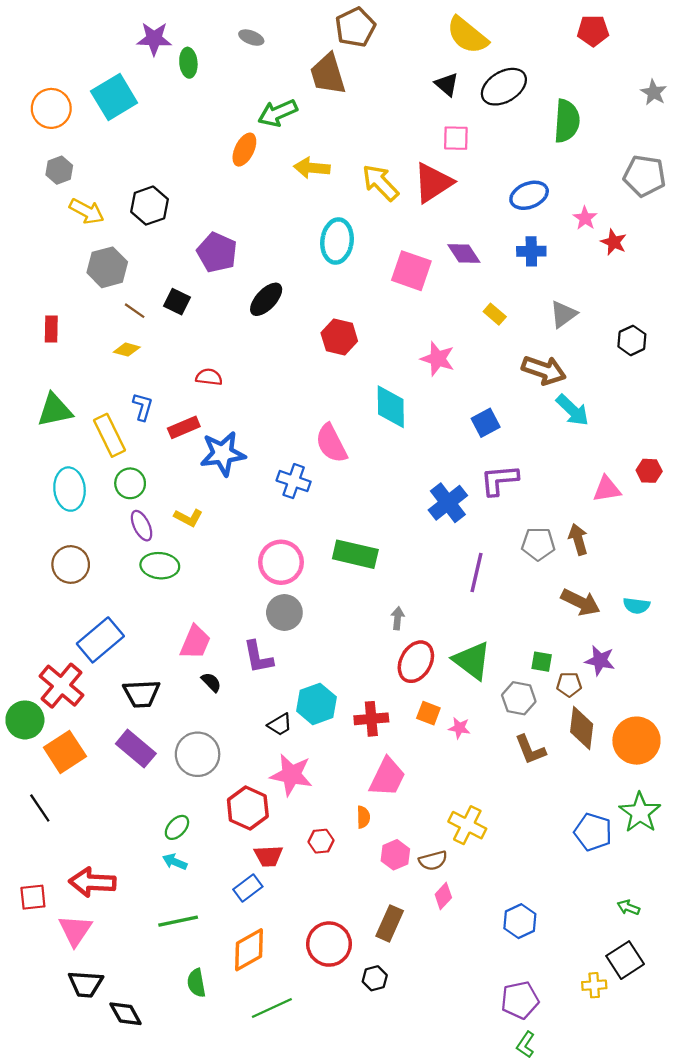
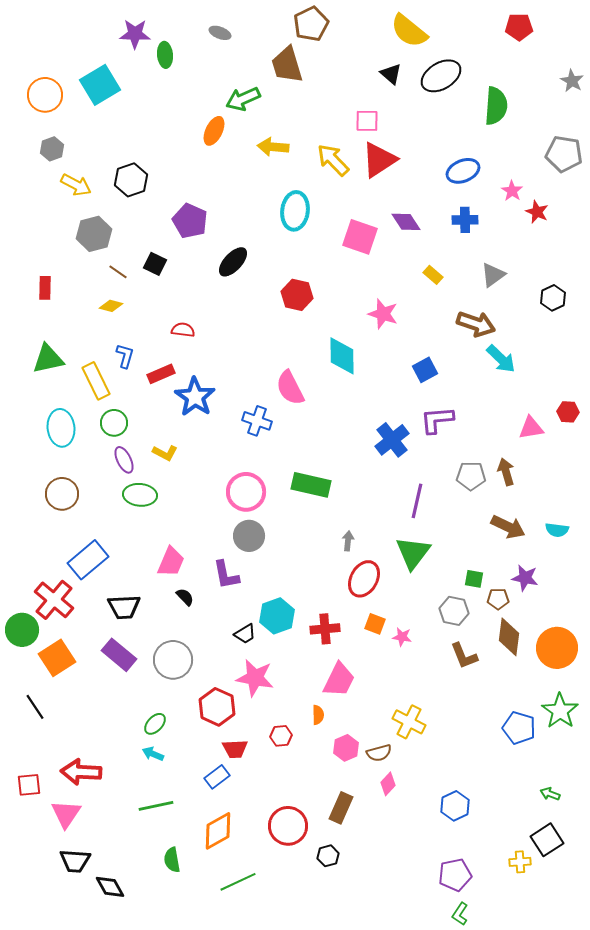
pink square: (456, 138) -> (367, 121), moved
blue star: (223, 454) -> (195, 397), turned -30
green triangle: (472, 661) -> (413, 553), moved, turned 30

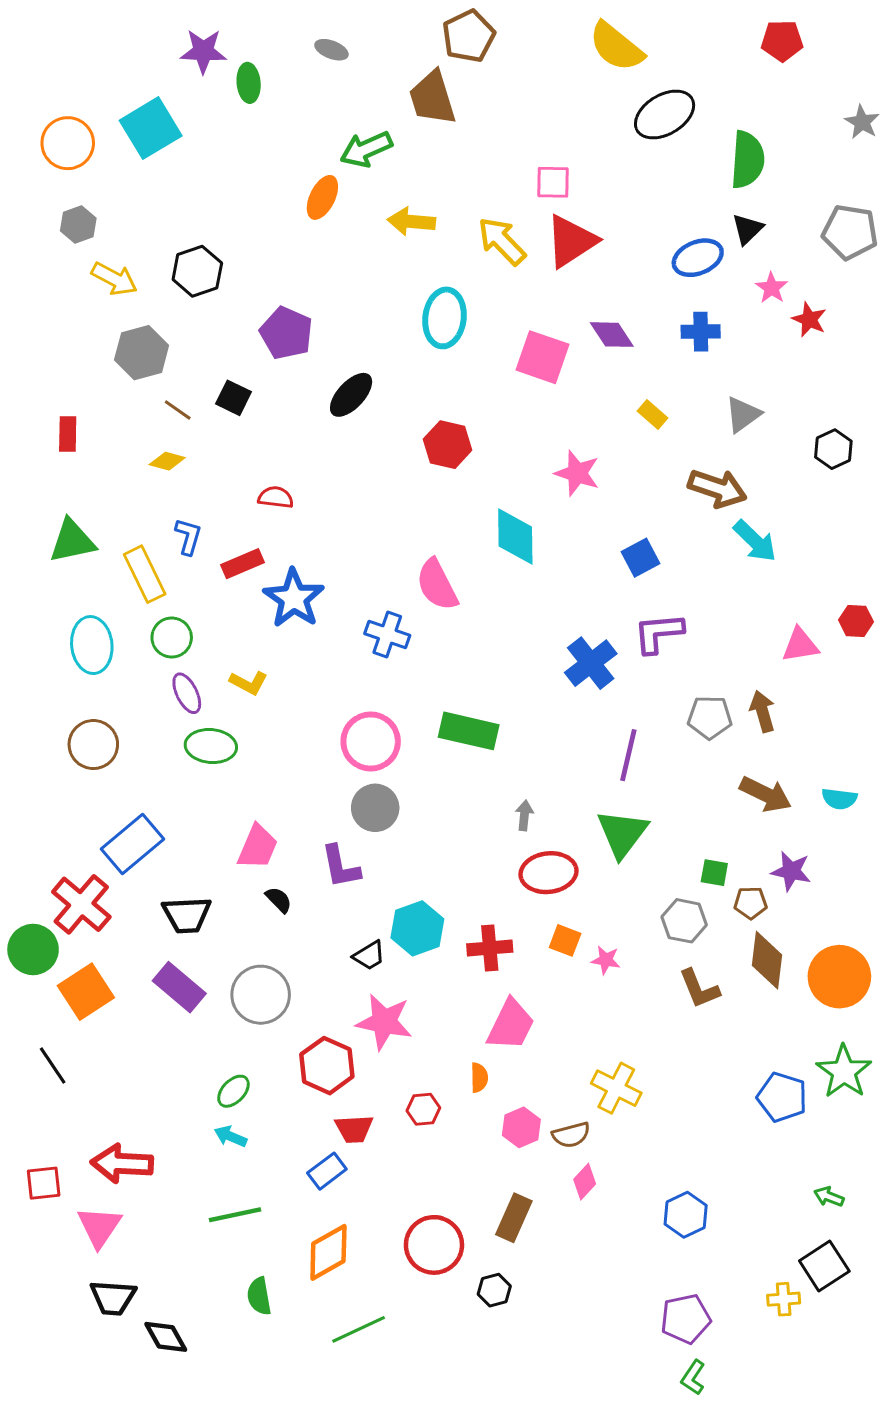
black triangle: (391, 74) -> (747, 229), moved, turned 35
red ellipse: (364, 579) -> (548, 873), turned 54

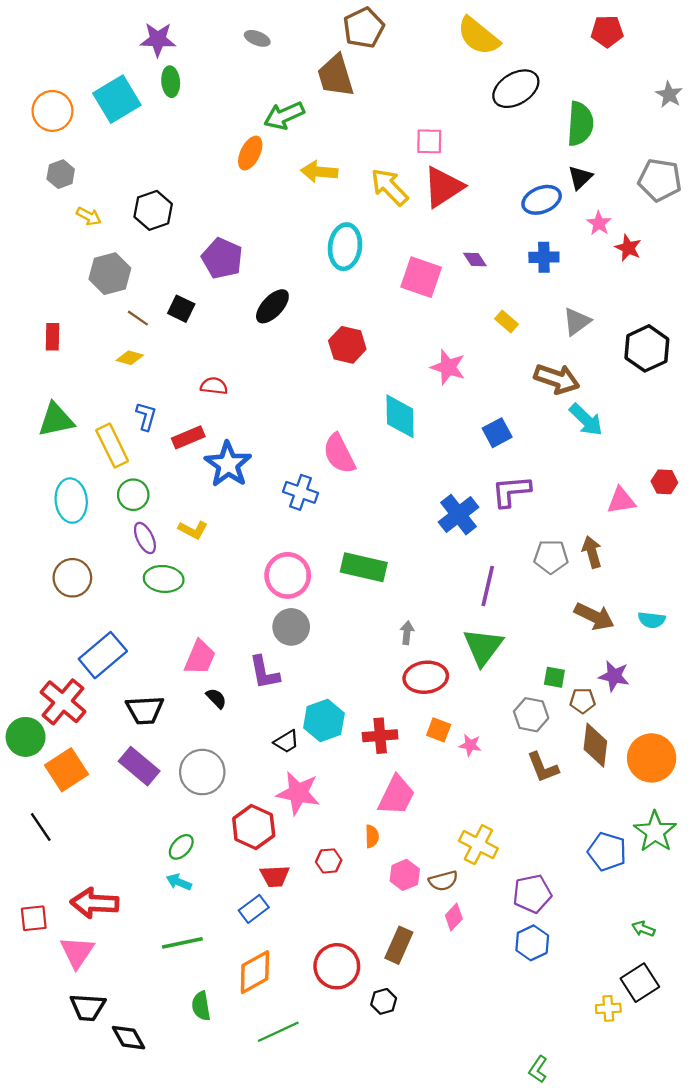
green ellipse: (249, 83) -> (171, 82), moved
yellow arrow: (114, 279) -> (89, 216), size x0.7
purple diamond: (612, 335) -> (475, 260), size x0.7
black hexagon: (833, 449) -> (647, 348), size x1.5
purple pentagon: (686, 1319) -> (532, 894), moved

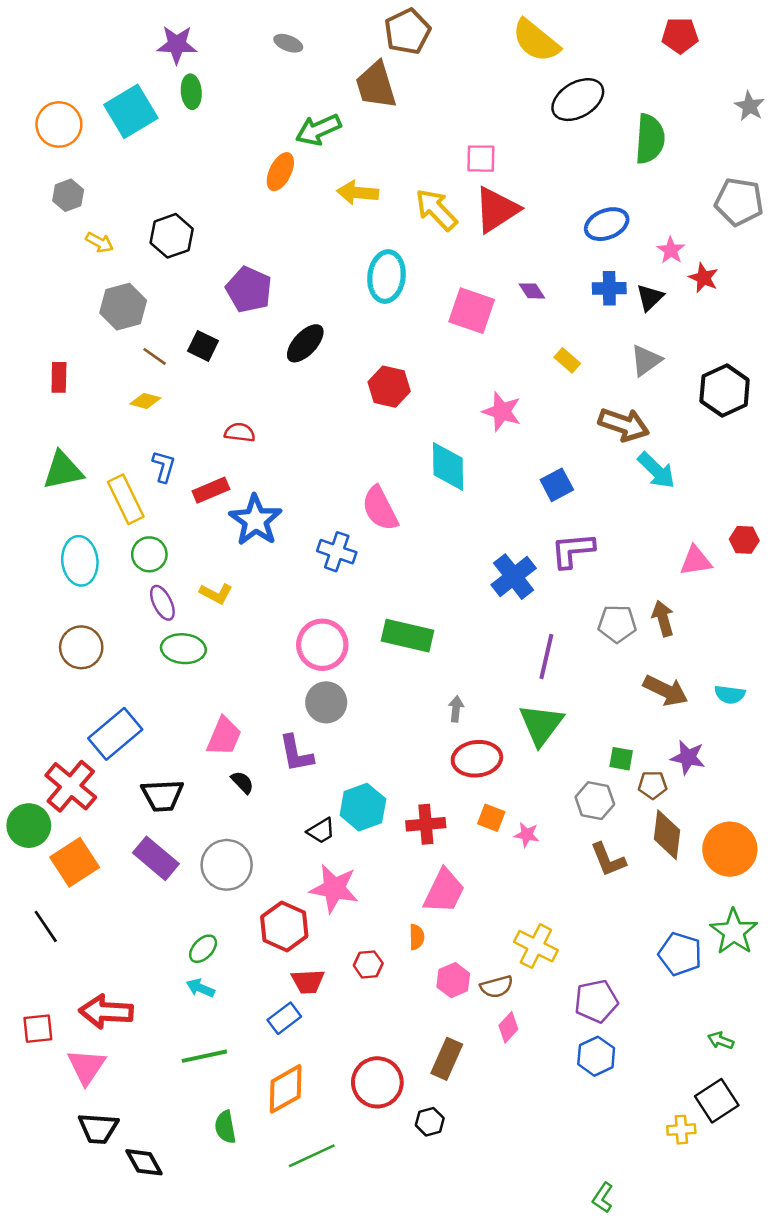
black triangle: (580, 178) -> (650, 297), moved

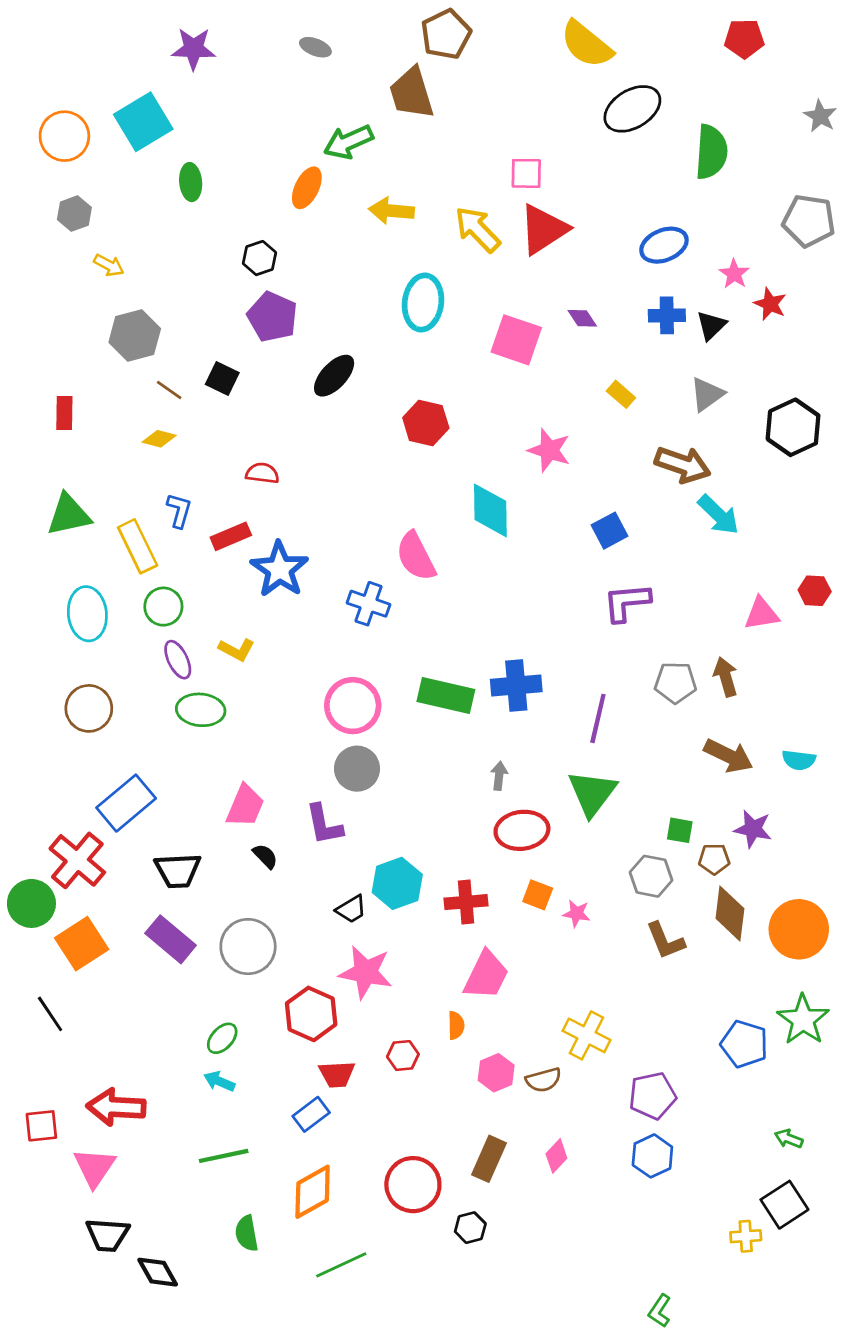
green ellipse: (191, 92) -> (191, 182), moved
black hexagon: (172, 236) -> (259, 258), moved, size x0.7
blue cross: (514, 577) -> (516, 685), moved, turned 33
pink diamond: (508, 1027) -> (556, 1156), moved

